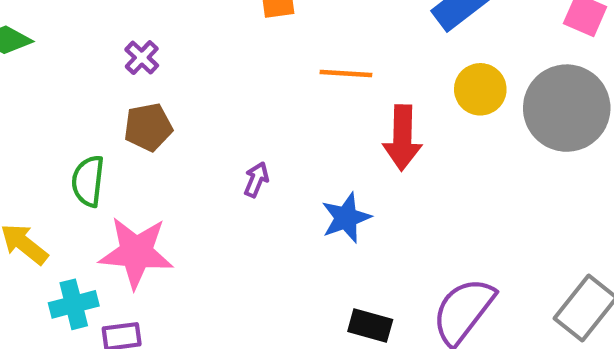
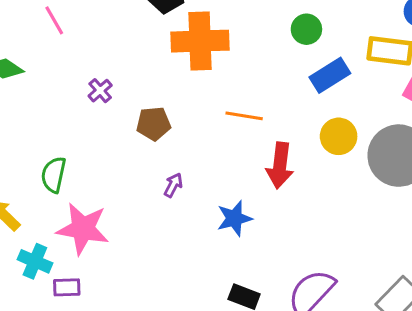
brown pentagon: (148, 127) -> (154, 124), moved
cyan cross: (74, 304) -> (35, 261), turned 32

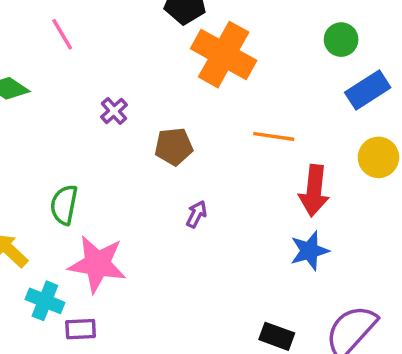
orange cross: (200, 41) -> (224, 55), turned 32
blue star: (234, 218) -> (309, 251), moved

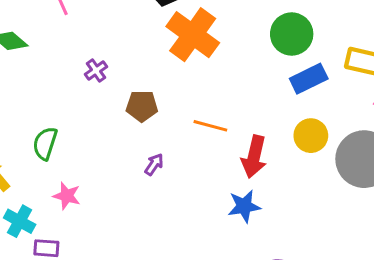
green circle: (341, 40) -> (292, 34), size x1.5
orange line: (274, 136) -> (210, 126), moved
pink star: (97, 264) -> (67, 196), size x0.6

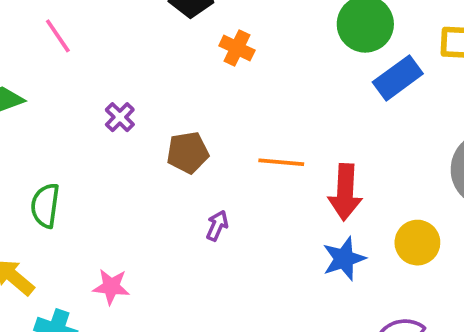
orange cross: (193, 35) -> (237, 48), size x0.5
yellow circle: (311, 136) -> (417, 243), moved
green semicircle: (45, 143) -> (45, 206), moved

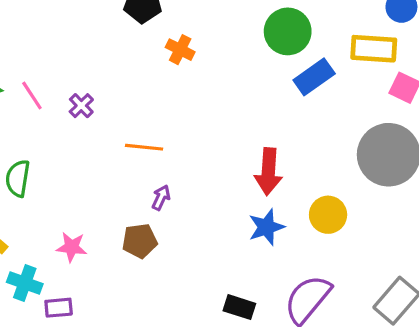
pink line: (58, 36) -> (32, 96), moved
brown pentagon: (188, 153) -> (140, 241), moved
orange line: (281, 162) -> (144, 147), moved

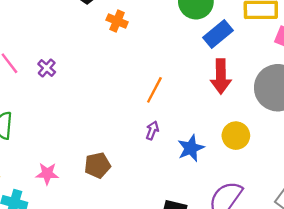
orange line: (144, 147) -> (154, 90), moved, turned -64
red arrow: (268, 172) -> (221, 76), moved
purple arrow: (161, 198) -> (152, 130), moved

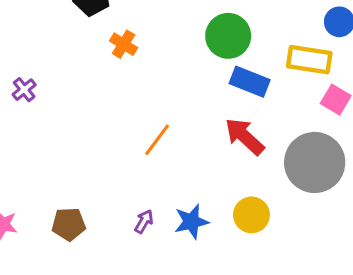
blue rectangle: (218, 34) -> (250, 82), turned 52
red arrow: (221, 76) -> (244, 136), turned 124
purple arrow: (152, 130) -> (144, 222), moved

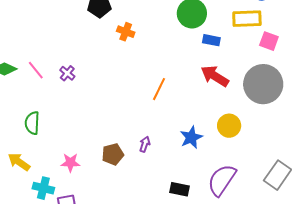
blue rectangle: (250, 82) -> (211, 40), size x0.7
purple arrow: (144, 222) -> (145, 144), moved

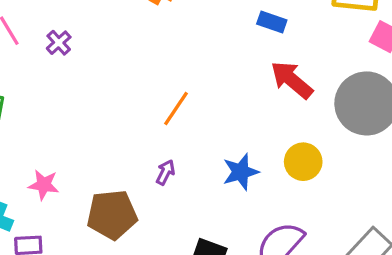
blue rectangle: (211, 40) -> (272, 22), moved
orange line: (159, 89) -> (176, 108), moved
brown pentagon: (113, 154) -> (112, 215), moved, size x1.4

